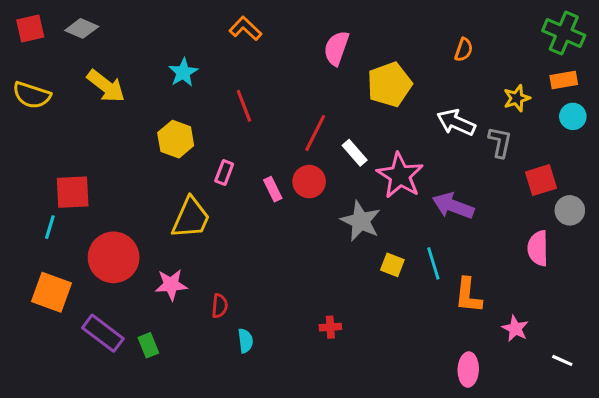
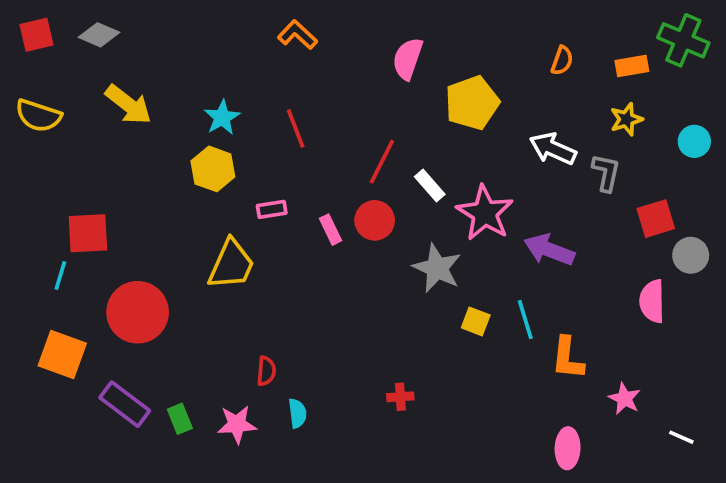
cyan star: (183, 72) -> (222, 117), moved
orange rectangle: (564, 80) -> (632, 66), moved
pink rectangle: (224, 172) -> (272, 209), turned 60
pink star: (171, 285) -> (237, 424), moved

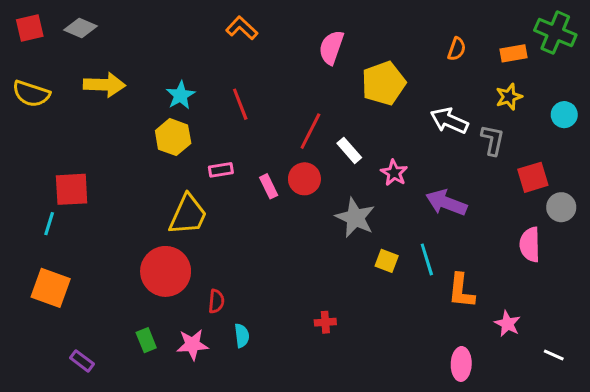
yellow arrow: (128, 105) -> (104, 85), turned -36
pink star: (485, 213) -> (394, 173), size x0.6
red circle: (138, 312) -> (166, 271), moved
purple rectangle: (125, 404) -> (82, 361), moved, size x0.6

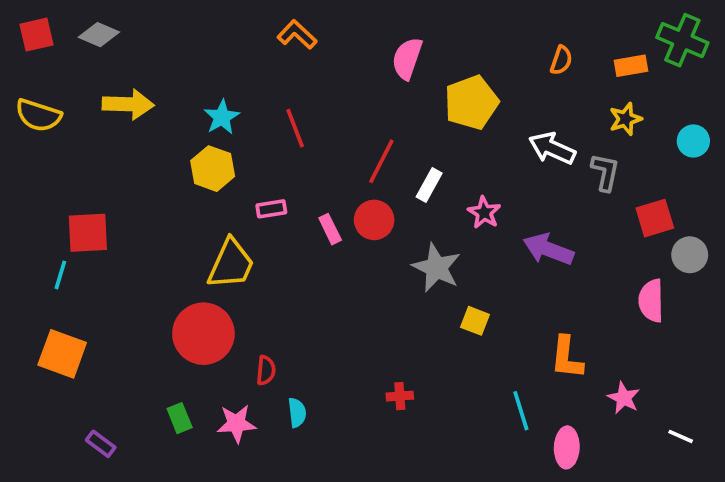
white rectangle: (349, 150) -> (429, 185), turned 70
cyan line: (427, 259) -> (521, 411), moved

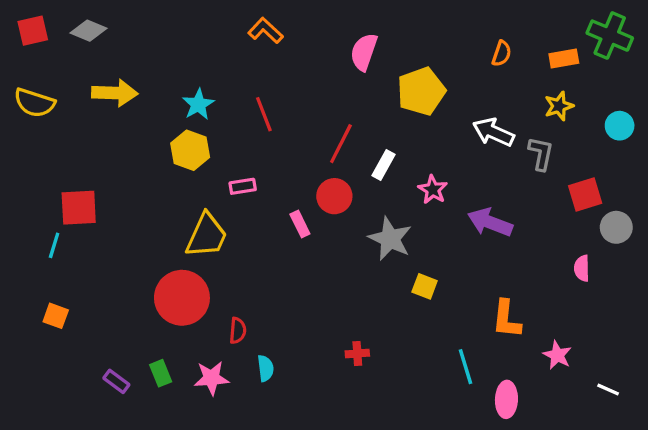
pink rectangle: (330, 229) -> (300, 224), moved
pink semicircle: (651, 301) -> (582, 268), size x0.7
orange square: (62, 354) -> (56, 316), size x0.6
purple rectangle: (101, 444) -> (116, 381), moved

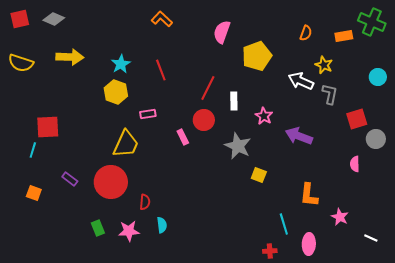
yellow star: (559, 106) -> (324, 65), moved, turned -30
white rectangle: (384, 165) -> (234, 101), turned -30
red cross: (357, 353) -> (270, 251), moved
purple rectangle: (116, 381) -> (70, 179), moved

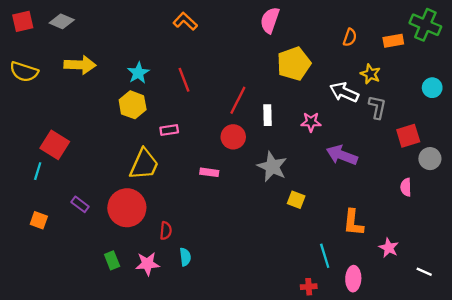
pink semicircle: (222, 32) -> (270, 20), moved
pink star: (264, 116) -> (311, 122), moved, turned -30
red square: (48, 127) -> (55, 145), turned 35
pink rectangle: (183, 137) -> (209, 172), moved, turned -56

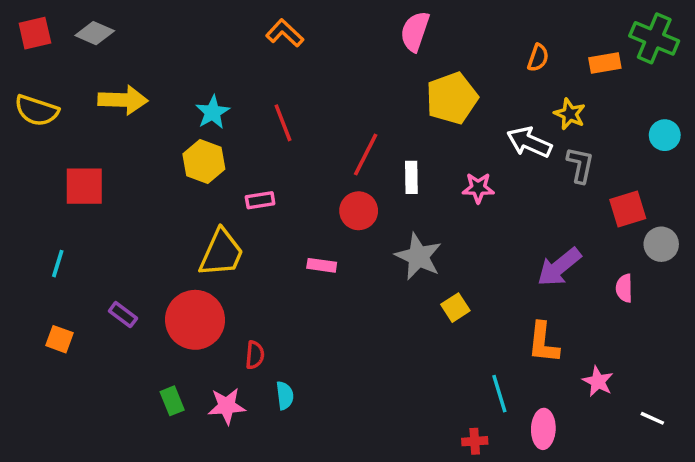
red square: (55, 145) -> (84, 186), moved, turned -32
purple arrow: (342, 155) -> (559, 267), moved, turned -60
yellow square: (296, 200) -> (455, 308), turned 36

